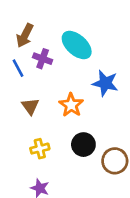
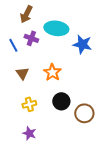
brown arrow: (25, 35) -> (26, 14), moved
cyan ellipse: (77, 45) -> (56, 28), turned -35
blue star: (105, 83) -> (82, 44), moved

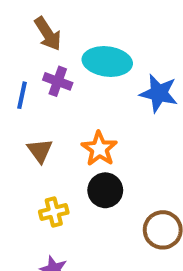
brown arrow: (26, 14) -> (48, 34), turned -60
blue line: (13, 45) -> (22, 95), turned 40
black circle: (61, 101) -> (105, 190), moved

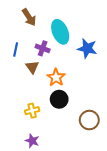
cyan ellipse: (107, 62) -> (60, 32), turned 60
purple cross: (58, 81) -> (43, 48), moved
brown triangle: (40, 151) -> (32, 67), moved

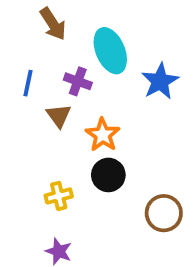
blue star: (87, 48) -> (160, 81), turned 30

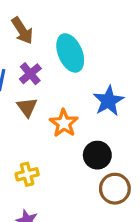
purple cross: (78, 81) -> (30, 74), moved, turned 30
blue star: (160, 81) -> (109, 101), moved
black circle: (108, 175) -> (97, 155), moved

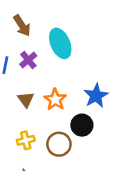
blue star: (109, 101) -> (96, 96), moved
brown triangle: (27, 107) -> (26, 100), moved
brown circle: (115, 189) -> (59, 144), moved

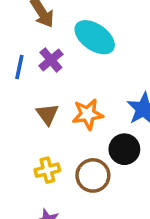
cyan ellipse: (60, 43) -> (95, 37), turned -32
orange star: (55, 100) -> (88, 114), turned 30

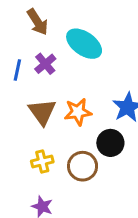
brown triangle: (47, 114) -> (42, 112), size x1.4

